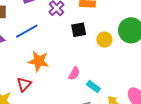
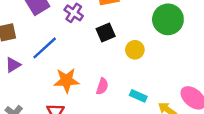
yellow circle: (104, 40) -> (135, 50), moved
pink semicircle: (74, 74) -> (102, 86), moved

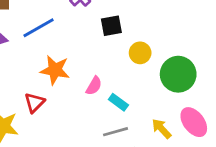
green circle: (168, 19) -> (178, 74), moved
cyan rectangle: (138, 96) -> (118, 102), moved

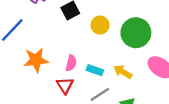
red triangle: (34, 103) -> (65, 85), moved
yellow arrow: (161, 129) -> (123, 72), moved

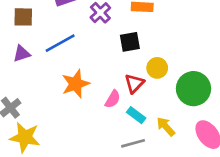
orange star: (36, 60) -> (76, 84), turned -30
red triangle: (65, 85) -> (134, 83), moved

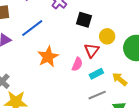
black square: (130, 42) -> (84, 20), turned 35
cyan rectangle: (136, 115) -> (96, 74), turned -56

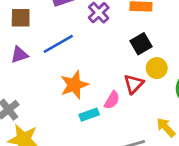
black square: (84, 20) -> (141, 44), moved, turned 35
cyan rectangle: (96, 74) -> (89, 115), moved

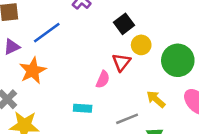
orange star: (74, 85) -> (33, 71), moved
cyan rectangle: (89, 115) -> (83, 108), moved, turned 30

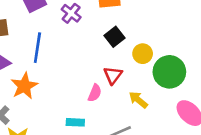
blue line: (47, 33) -> (37, 48), turned -44
yellow circle: (141, 45) -> (143, 54), moved
yellow arrow: (156, 99) -> (138, 100), moved

